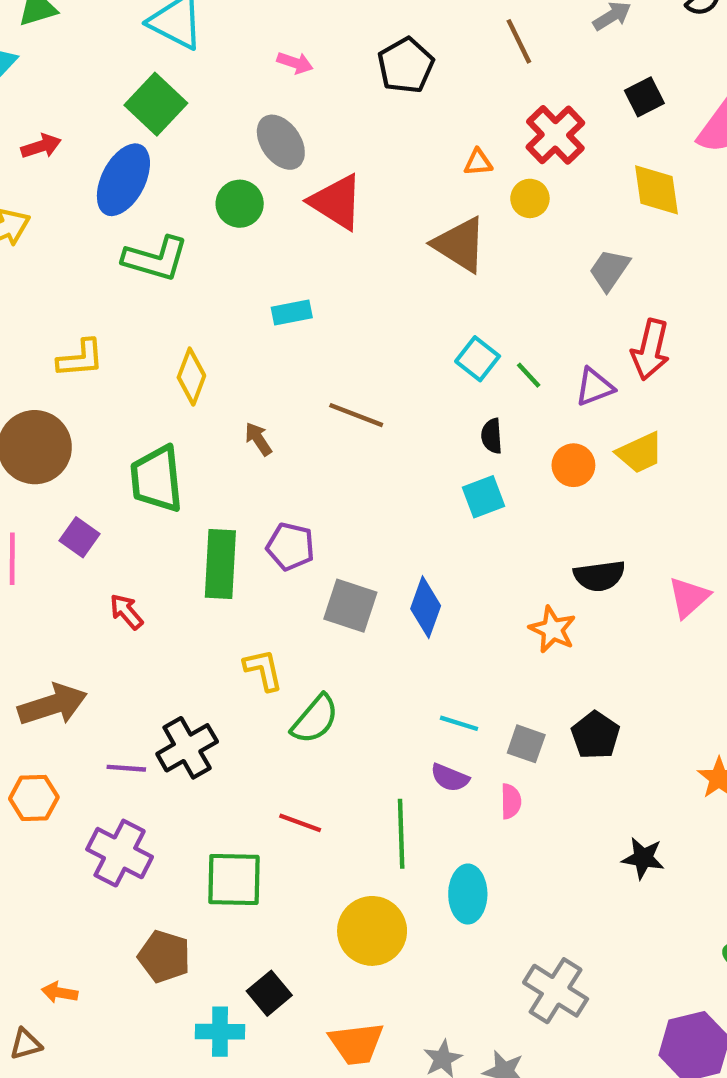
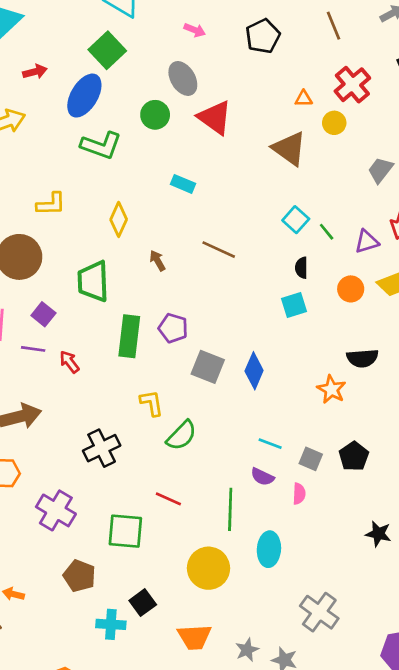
cyan rectangle: (292, 313) -> (183, 184), turned 30
purple line: (126, 768) -> (33, 349), moved

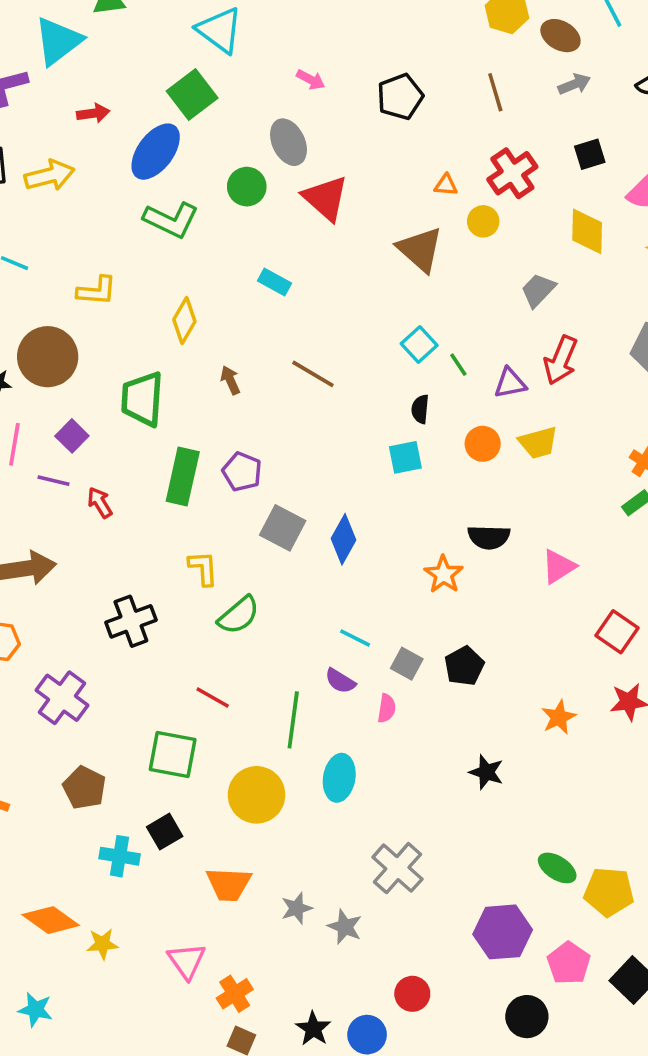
green square: (125, 531) -> (173, 755), moved

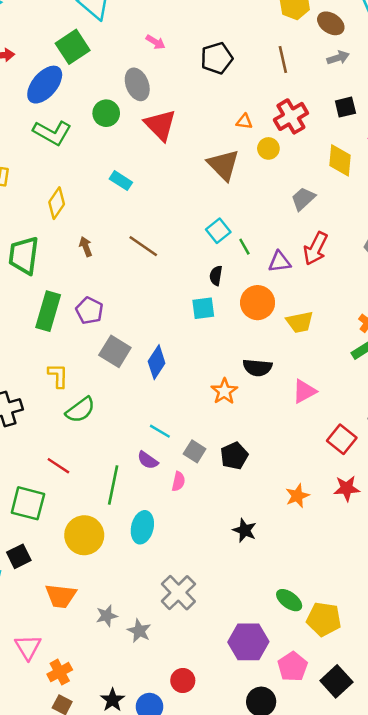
yellow trapezoid: (538, 443) -> (300, 322), moved
orange circle: (483, 444) -> (258, 303), size x1.4

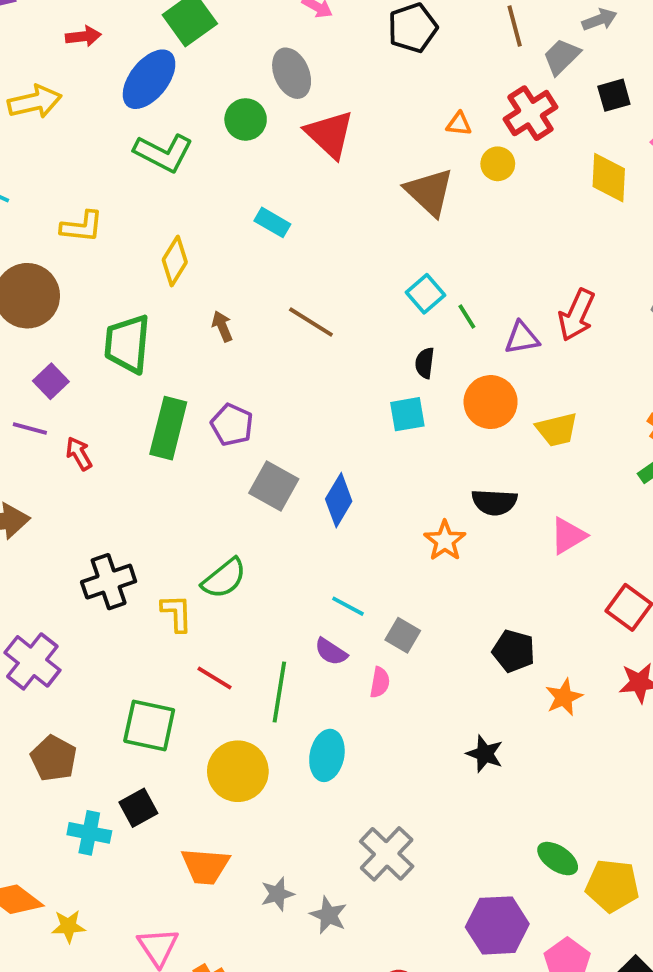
gray trapezoid: (303, 199) -> (562, 57), moved
yellow L-shape: (58, 376) -> (177, 613), moved
black pentagon: (234, 456) -> (514, 651), moved, turned -30
red line: (58, 466) -> (215, 678), moved

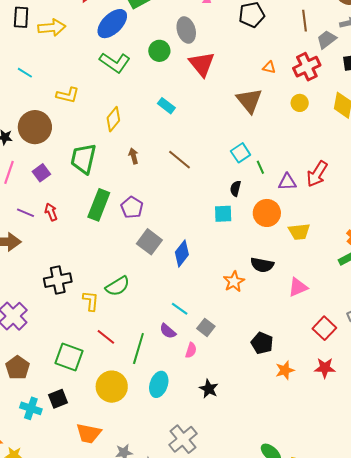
yellow circle: (498, 164) -> (300, 103), moved
purple line: (30, 429) -> (25, 213), moved
black star: (485, 754) -> (209, 389), moved

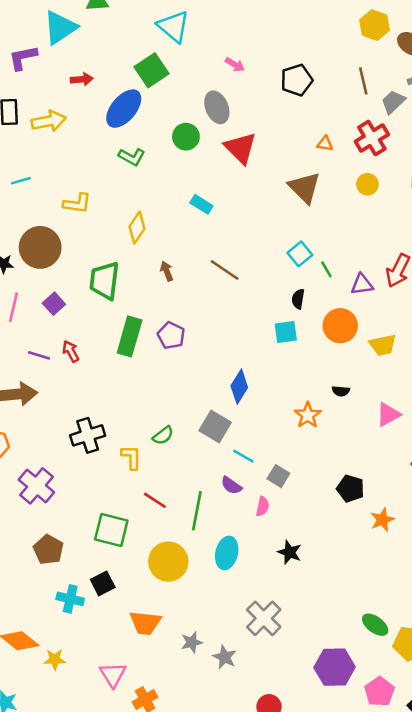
green L-shape: (115, 63) -> (132, 157), size x0.7
cyan line: (25, 73) -> (21, 181), turned -42
gray square: (149, 242) -> (215, 426), moved
black semicircle: (262, 265) -> (341, 391), size x0.6
green semicircle: (118, 286) -> (163, 436), size x0.7

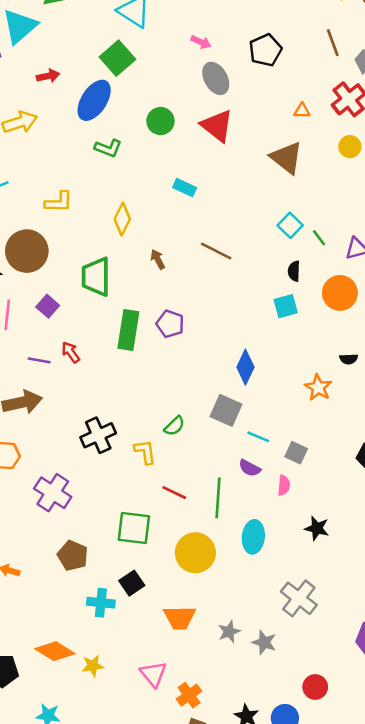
gray ellipse: (217, 107) -> (216, 78), moved

